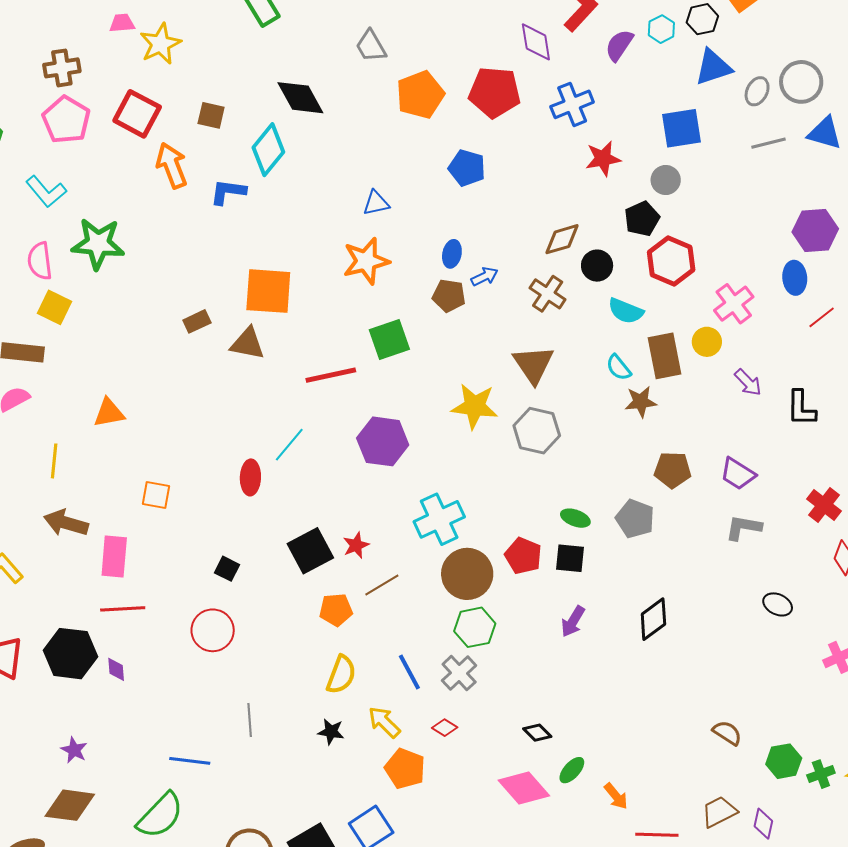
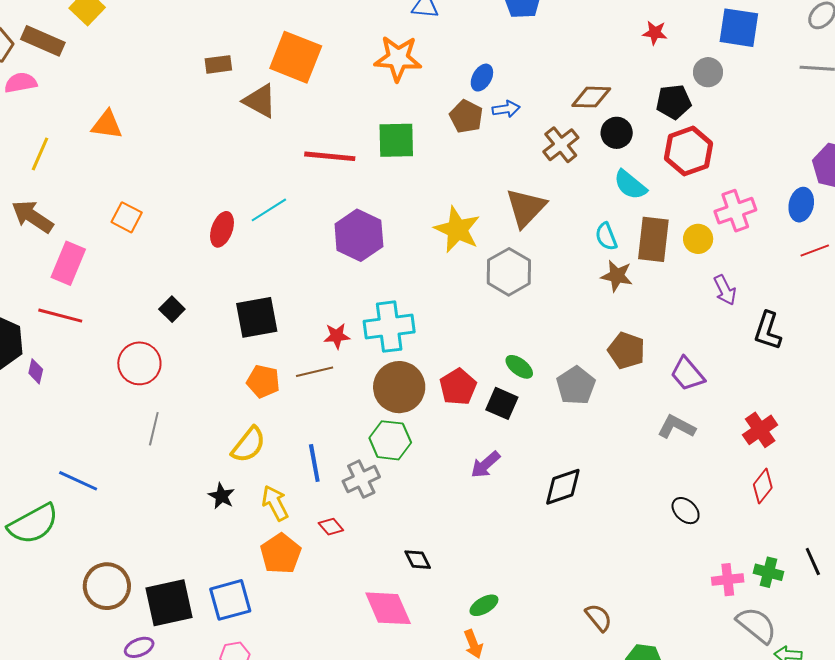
red star: (603, 159) -> (655, 33), size x0.7
red star: (356, 545) -> (337, 336), moved
gray line: (250, 720) -> (154, 429), moved
green ellipse: (572, 770) -> (484, 605), moved

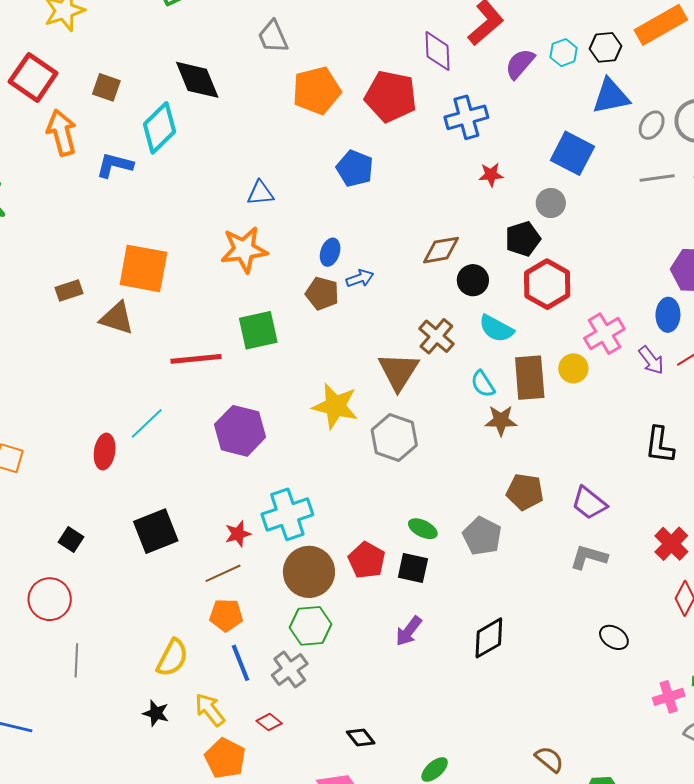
blue square: (739, 28) -> (572, 153), turned 30
brown cross: (561, 145) -> (436, 336), moved
purple arrow: (725, 290) -> (651, 360), moved
orange pentagon: (263, 381) -> (226, 615), moved

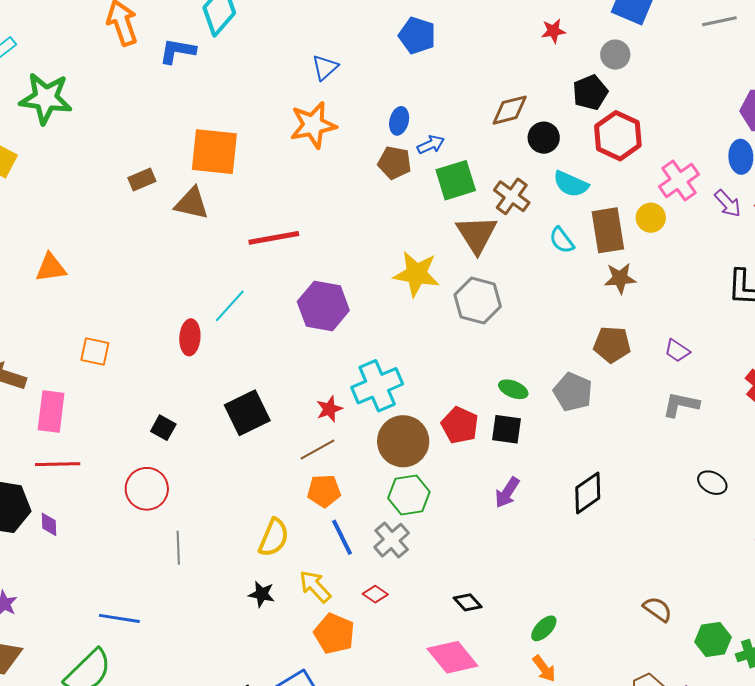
blue triangle: (260, 193) -> (325, 67), turned -32
green square: (258, 330) -> (456, 180), moved
brown star: (501, 420) -> (620, 278), moved
purple trapezoid: (589, 503) -> (677, 351), size x0.7

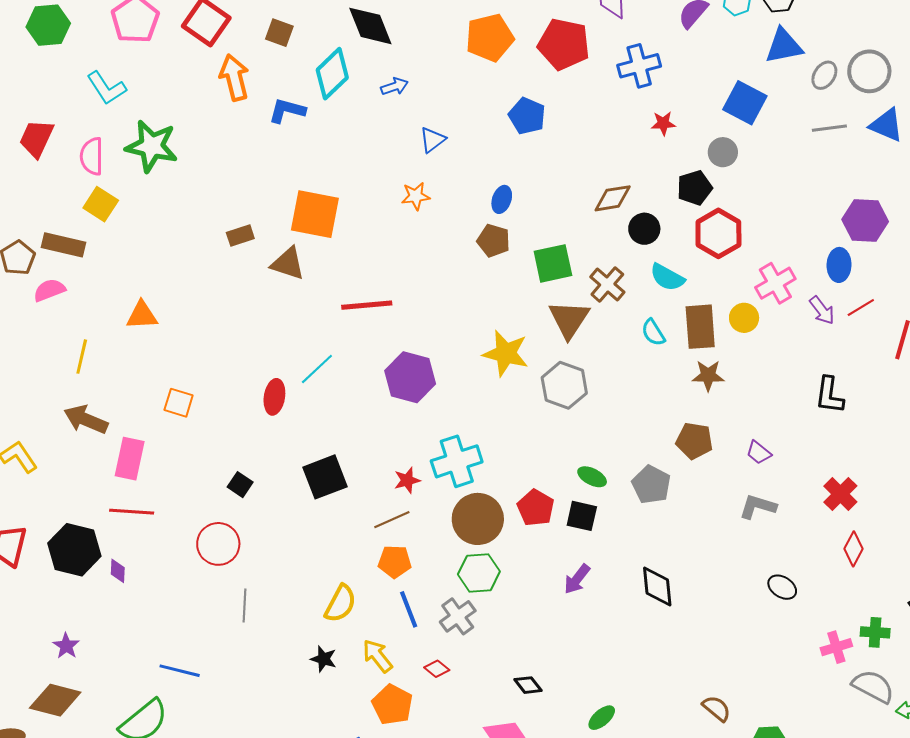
orange star: (313, 125) -> (416, 196), size x0.6
blue arrow: (431, 145) -> (395, 86), moved
black diamond: (588, 493) -> (657, 587), turned -66

